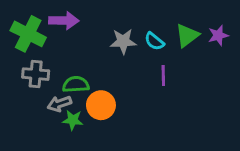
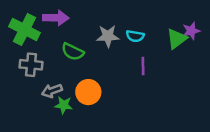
green triangle: (187, 35) -> (177, 39), moved
cyan semicircle: (154, 41) -> (135, 36), turned -30
green semicircle: (76, 84) -> (73, 52), moved, turned -150

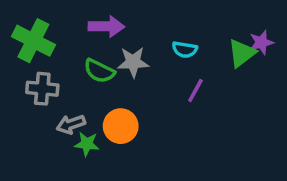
purple arrow: (56, 18) -> (106, 26), moved
gray star: (108, 36) -> (133, 62), moved
purple line: (143, 66) -> (195, 90), turned 30

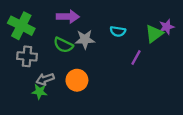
purple line: (195, 90) -> (136, 58), moved
green star: (87, 144) -> (39, 92), moved

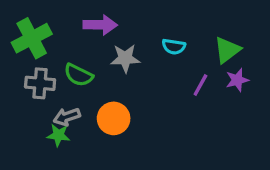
green cross: (21, 26) -> (32, 38), turned 35
purple star: (167, 27) -> (237, 80), moved
green semicircle: (63, 45) -> (78, 75), moved

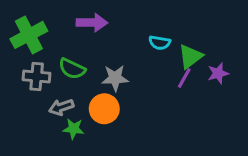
green triangle: (227, 50) -> (190, 56), moved
gray star: (125, 58) -> (115, 78), moved
green star: (58, 135) -> (73, 129), moved

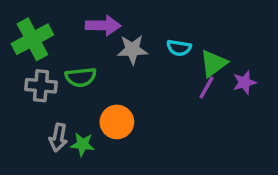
green semicircle: (72, 69) -> (81, 77), turned -32
gray star: (115, 78) -> (132, 50), moved
gray arrow: (61, 107) -> (58, 137), moved, turned -60

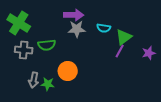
purple arrow: (103, 25) -> (74, 15), moved
green cross: (32, 39) -> (19, 23), turned -30
purple star: (244, 82) -> (149, 53), moved

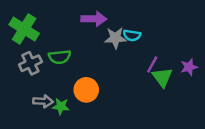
gray star: (77, 29) -> (115, 38), moved
green triangle: (124, 37) -> (162, 77), moved, turned -30
gray cross: (24, 50) -> (30, 63), turned -30
gray arrow: (34, 80) -> (43, 101), turned -98

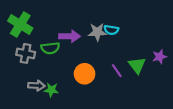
purple arrow: (94, 19) -> (70, 36), moved
gray cross: (30, 63) -> (26, 53), turned 36
purple line: (152, 64) -> (117, 71), moved, turned -64
orange circle: (86, 90) -> (85, 74), moved

